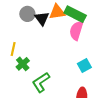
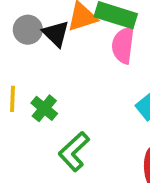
green cross: (23, 64) -> (44, 108), moved

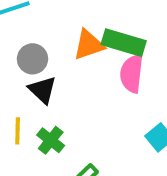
black triangle: (56, 34) -> (42, 90), moved

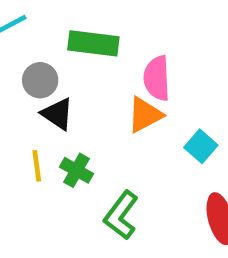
green rectangle: (124, 43) -> (93, 43), moved
orange triangle: (89, 45) -> (145, 115), moved

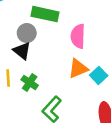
gray circle: (40, 80) -> (27, 33), moved
orange triangle: (145, 115) -> (78, 68), moved

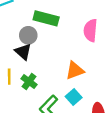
pink semicircle: (78, 36) -> (90, 30), moved
cyan square: (99, 75) -> (74, 97), moved

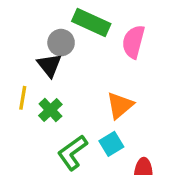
pink semicircle: (90, 30) -> (133, 42), moved
orange triangle: (75, 70) -> (120, 105), turned -30

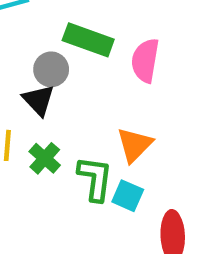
cyan square: (111, 144) -> (128, 196), turned -30
green L-shape: (72, 153) -> (95, 179), moved, turned 138

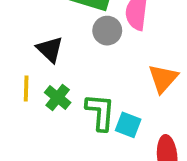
gray circle: (51, 69) -> (107, 31), moved
orange triangle: (135, 145) -> (163, 78), moved

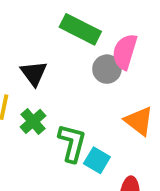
gray circle: (107, 31) -> (107, 69), moved
orange triangle: (163, 78) -> (139, 121), turned -44

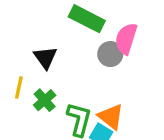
orange triangle: (139, 121) -> (111, 117), moved

